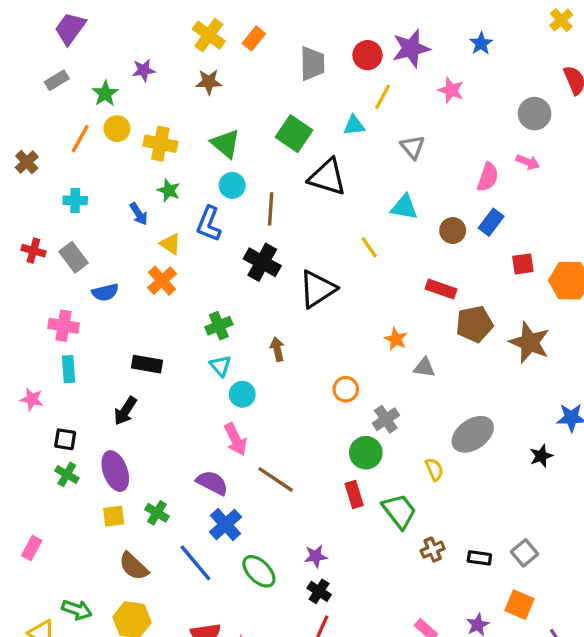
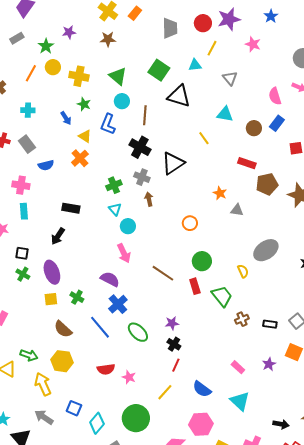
pink semicircle: (488, 177) -> (275, 96), turned 144
gray cross: (386, 419) -> (142, 177), moved, turned -35
brown line: (276, 479) -> (163, 273), moved

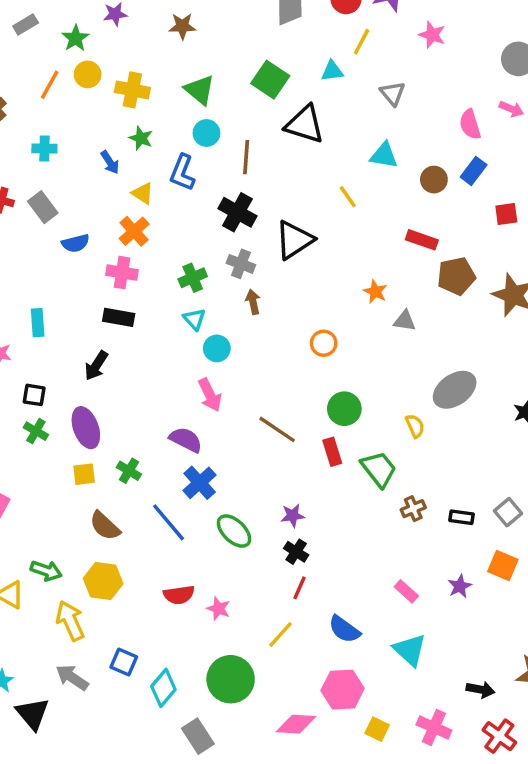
pink cross: (21, 185) -> (122, 273), moved

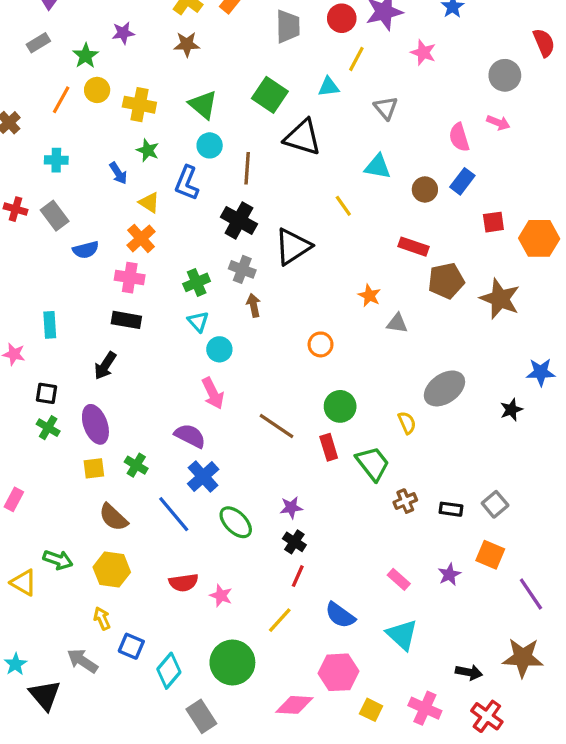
yellow arrow: (70, 621) -> (102, 618), moved, size x0.6

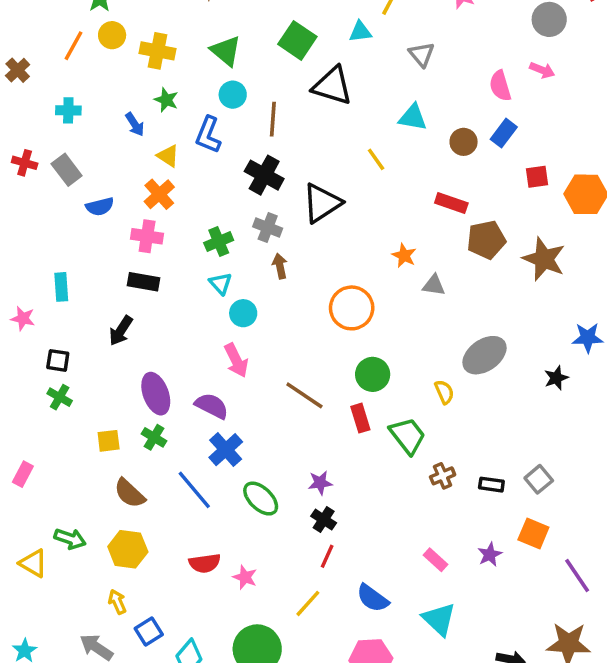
orange circle: (321, 344) -> (352, 308), size x1.6
purple ellipse: (95, 424) -> (156, 394), moved
blue square: (131, 646) -> (149, 631), turned 35

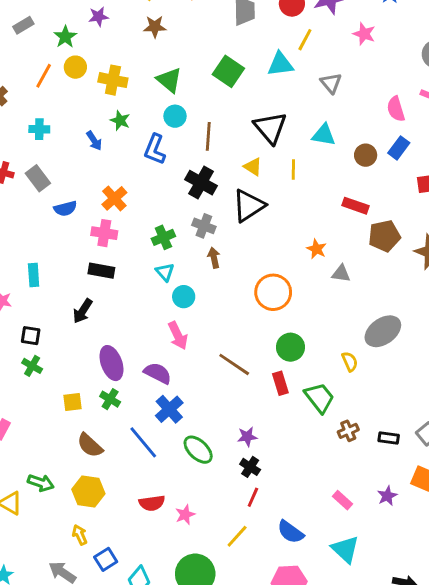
cyan triangle: (360, 32) -> (280, 64), size x1.4
black triangle: (332, 86) -> (270, 128), moved, turned 33
yellow triangle: (168, 156) -> (253, 167), moved
yellow line: (376, 159) -> (293, 170), turned 36
pink star: (245, 577) -> (185, 515), turned 30

